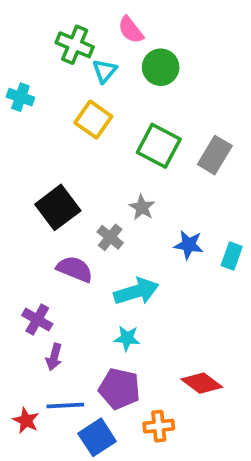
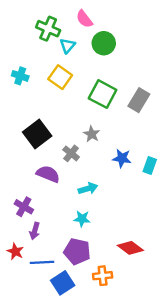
cyan cross: (20, 97) -> (20, 76), moved
cyan arrow: (136, 292) -> (88, 189), size x0.7
red star: (26, 420) -> (15, 251), moved

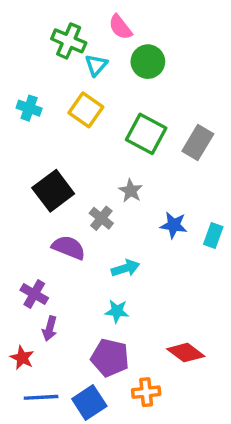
blue line: (42, 262) -> (41, 397), moved

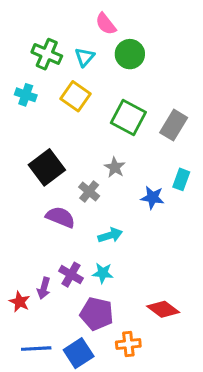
green cross: (69, 41) -> (47, 54), moved
cyan rectangle: (213, 235) -> (181, 179), moved
purple cross: (34, 294) -> (71, 275), moved
red star: (22, 358) -> (20, 302), moved

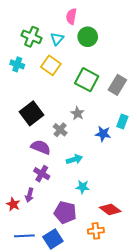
pink semicircle: (106, 24) -> (71, 16), turned 49
cyan star: (103, 273) -> (83, 187), moved
purple cross: (71, 275) -> (42, 174), moved
orange cross: (128, 344) -> (96, 231), moved

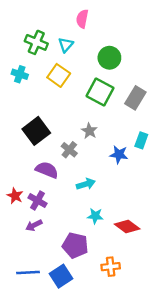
green circle: (88, 37) -> (109, 58), moved
purple cross: (42, 174) -> (37, 201), moved
purple arrow: (29, 195) -> (34, 225), turned 48
red star: (13, 204) -> (15, 196), moved
red diamond: (110, 209) -> (127, 227), moved

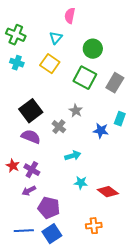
green cross: (36, 42) -> (16, 35), moved
purple semicircle: (47, 170) -> (31, 137), moved
purple pentagon: (75, 245) -> (49, 208), moved

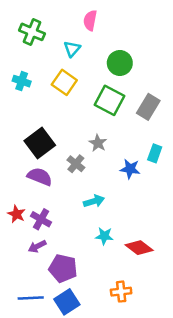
green cross: (16, 35) -> (32, 32), moved

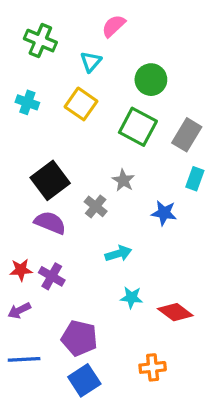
pink semicircle: (90, 20) -> (114, 26), turned 36
cyan rectangle: (155, 153) -> (195, 179), moved
red star: (16, 214) -> (21, 270), turned -30
purple arrow: (37, 246) -> (19, 311), moved
blue line: (31, 298) -> (24, 359), moved

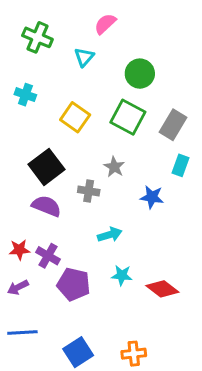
yellow square: (81, 104) -> (75, 117), moved
gray cross: (96, 206) -> (89, 191), turned -30
purple pentagon: (79, 338) -> (74, 284), moved
orange cross: (153, 367) -> (134, 354), moved

